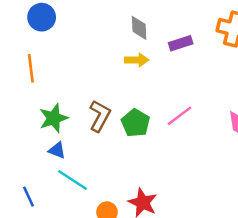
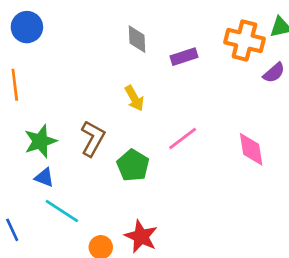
yellow arrow: (137, 60) -> (134, 98), moved, turned 60
green pentagon: (136, 123) -> (133, 165), moved

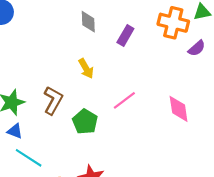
purple rectangle: (184, 57) -> (125, 35), turned -42

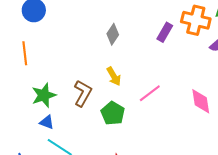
gray diamond: (88, 22) -> (113, 34), moved, turned 35
purple rectangle: (125, 35) -> (165, 32), moved
yellow arrow: (86, 68) -> (114, 76), moved

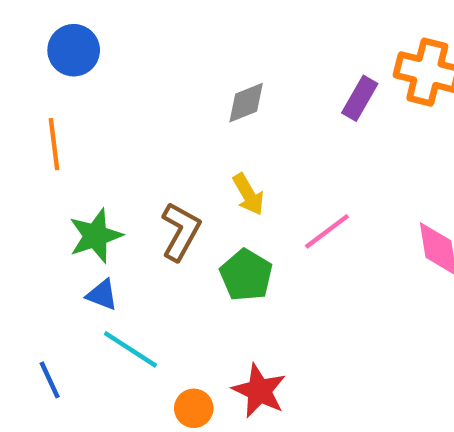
gray diamond: (113, 34) -> (246, 103), turned 35

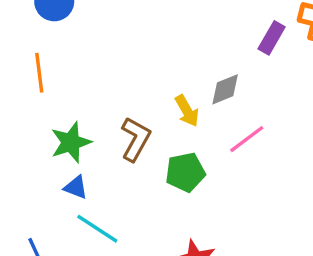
gray diamond: (246, 103) -> (225, 89), moved
green pentagon: (246, 275) -> (185, 172), turned 30

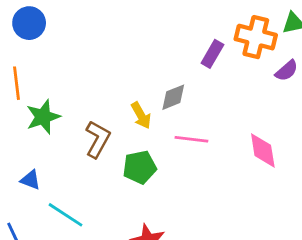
pink line: (247, 139) -> (191, 139), turned 44
green star: (71, 142) -> (43, 117), moved
blue triangle: (76, 187) -> (30, 180), moved

